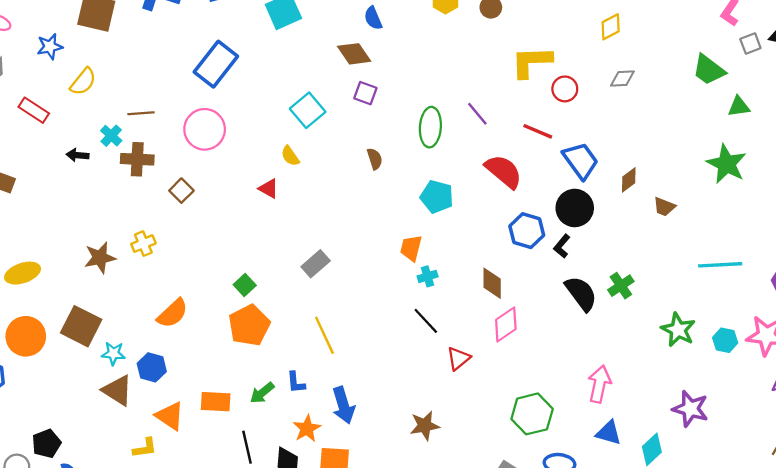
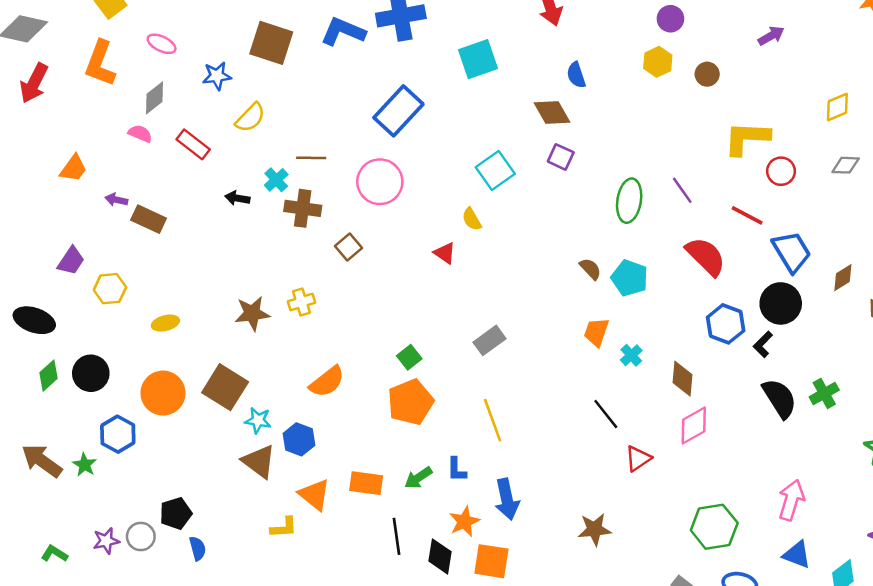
brown semicircle: (375, 159) -> (590, 269), moved, turned -30
yellow ellipse: (23, 273) -> (165, 323), size x0.7
cyan cross: (428, 276) -> (631, 355), moved, turned -30

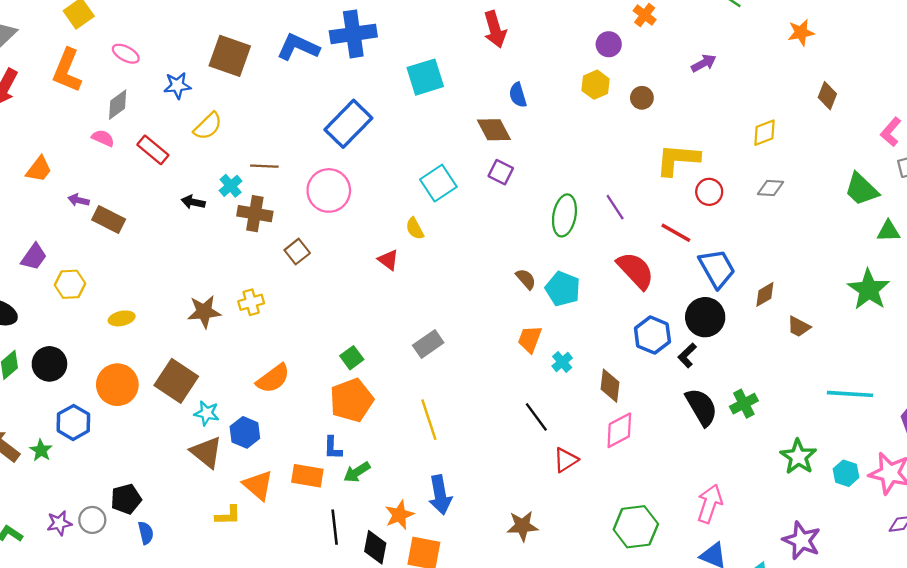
blue L-shape: (457, 469) -> (333, 448), moved

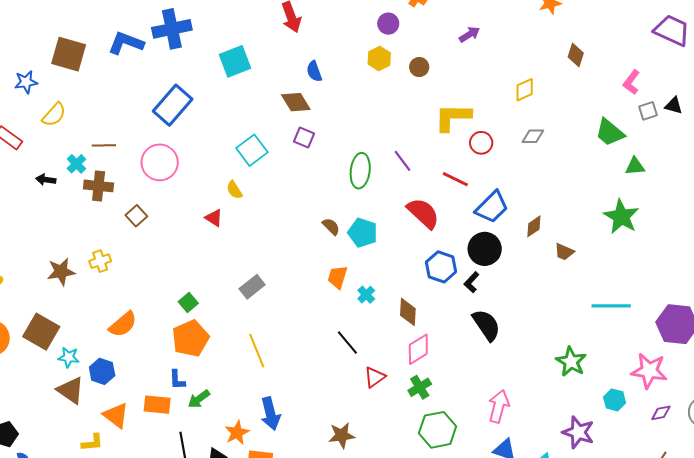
blue trapezoid: (717, 268) -> (492, 207), turned 78
green cross: (744, 404) -> (420, 387), moved
cyan hexagon: (846, 473) -> (615, 400), moved

